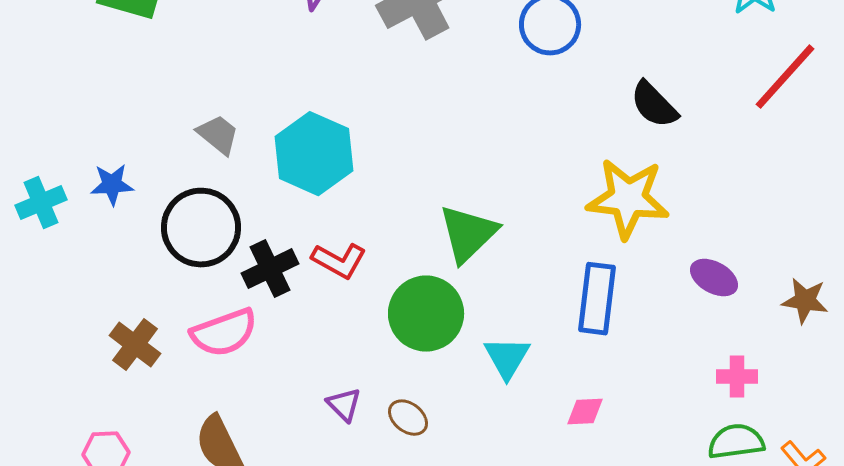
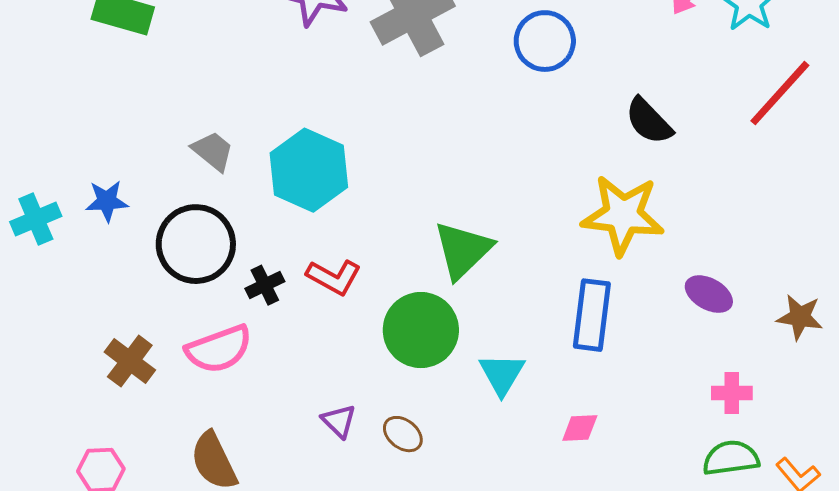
black cross: (270, 269) -> (265, 285), size x0.7

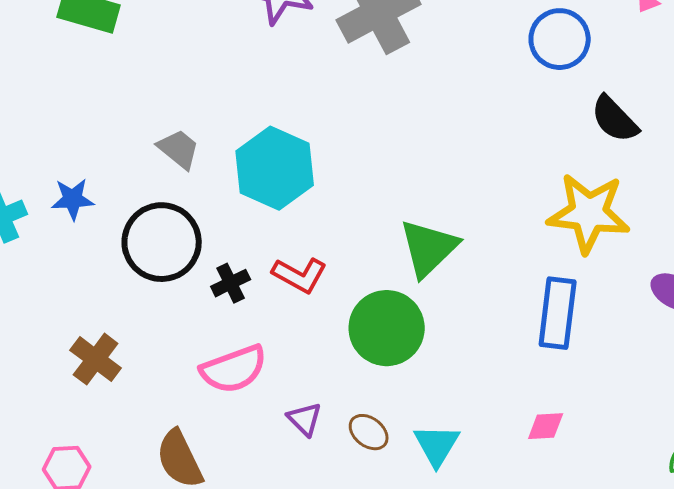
blue circle: (545, 41) -> (560, 39), moved
pink semicircle: (219, 349) -> (234, 369), moved
cyan triangle: (502, 374) -> (437, 445), moved

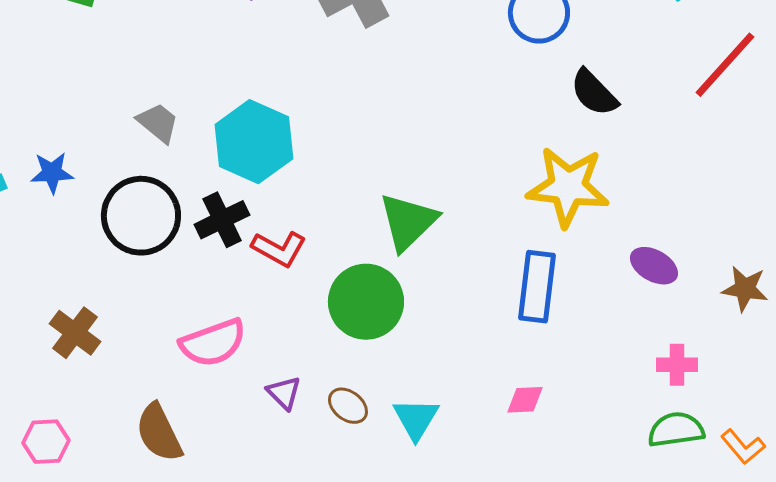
black cross: (231, 283) -> (222, 220), moved, size x1.4

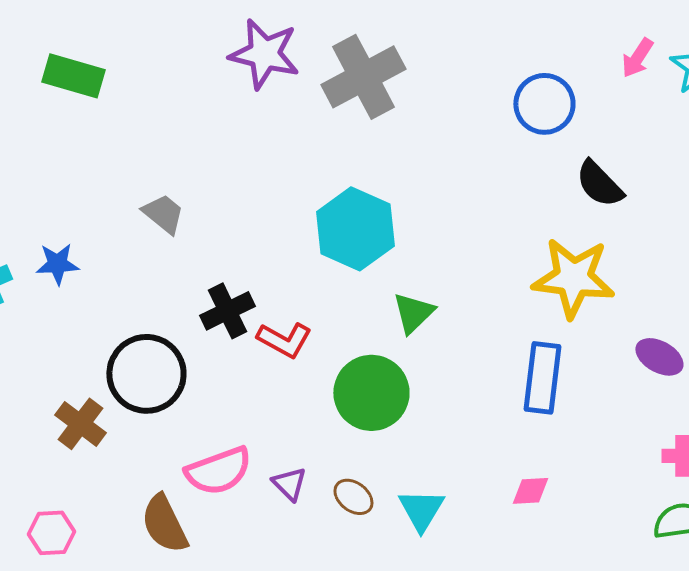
cyan hexagon: (254, 142) -> (355, 229), moved
black circle: (141, 216) -> (146, 374), moved
green triangle: (408, 222) -> (413, 313), size x0.7
pink semicircle: (213, 343) -> (218, 471), moved

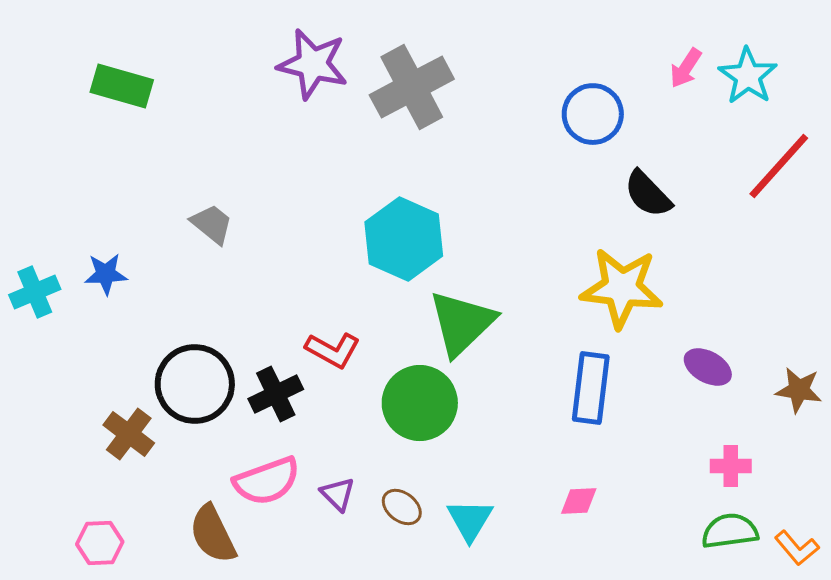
black cross: (227, 311) -> (276, 394), moved
green triangle: (413, 313) -> (462, 323), size x1.6

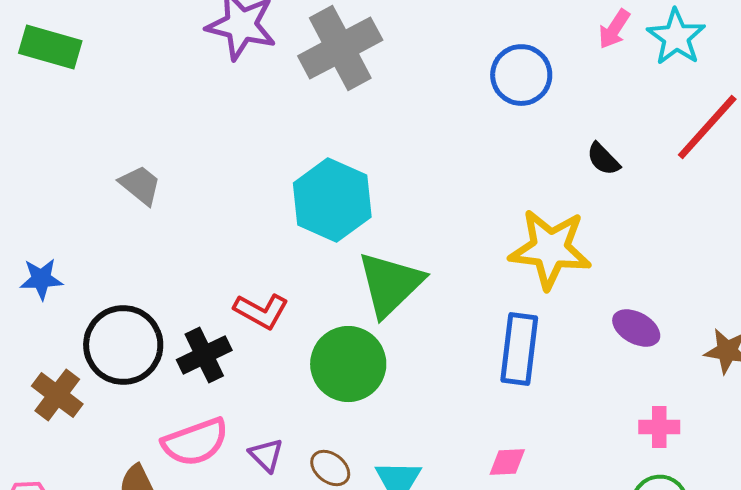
black semicircle: (648, 194) -> (603, 159), moved, size x0.7
blue star: (106, 274) -> (41, 279), moved

